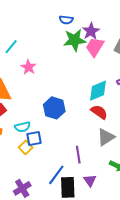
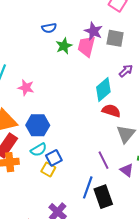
purple star: (91, 31) -> (93, 31), moved
green star: (75, 40) -> (64, 46), size x0.7
blue hexagon: (54, 108) -> (38, 125), moved
purple triangle: (90, 180) -> (127, 170), moved

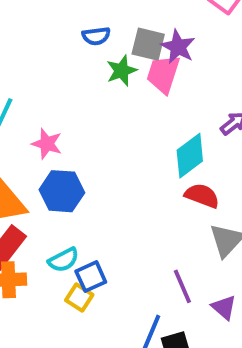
gray square: (115, 38) -> (148, 44), moved
blue hexagon: (38, 125) -> (62, 191), moved

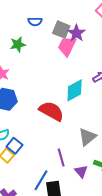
green star: (122, 71) -> (18, 44), moved
red semicircle: (202, 196) -> (51, 111), moved, size x1.4
blue square: (91, 277) -> (14, 146), turned -35

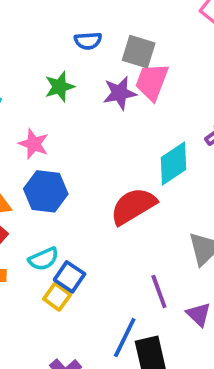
purple star: (77, 33) -> (120, 93), moved, turned 30
red semicircle: (51, 111) -> (133, 206), turned -55

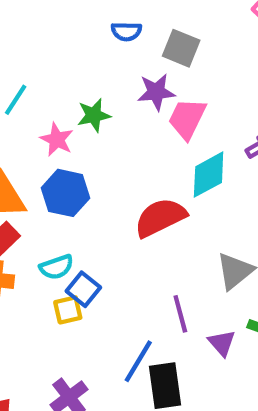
pink trapezoid: (152, 82) -> (187, 119), moved
green star: (60, 87) -> (94, 115), moved
yellow square: (57, 297) -> (68, 310), turned 36

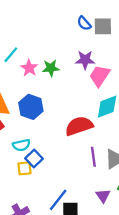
blue semicircle: (126, 31) -> (84, 23), moved, turned 40
gray square: (181, 48) -> (103, 26), moved, turned -30
pink star: (57, 140) -> (29, 68), moved
purple line: (180, 314) -> (93, 157), moved

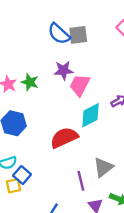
blue semicircle: (84, 23) -> (59, 34), size x1.5
green star: (51, 68) -> (30, 82), turned 30
purple line: (93, 157) -> (81, 181), moved

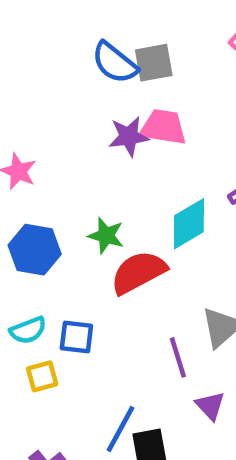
green star: (30, 82) -> (106, 236), moved
pink trapezoid: (80, 85) -> (163, 127), moved, turned 75
blue square: (22, 175) -> (76, 337), moved, turned -30

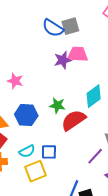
purple line: (178, 357) -> (95, 156), turned 66
yellow square: (42, 376) -> (35, 171), size x1.5

